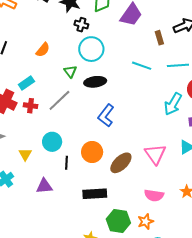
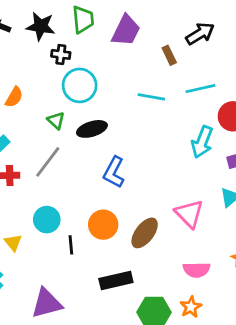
purple triangle: (44, 186) -> (47, 303), moved, size x1.4

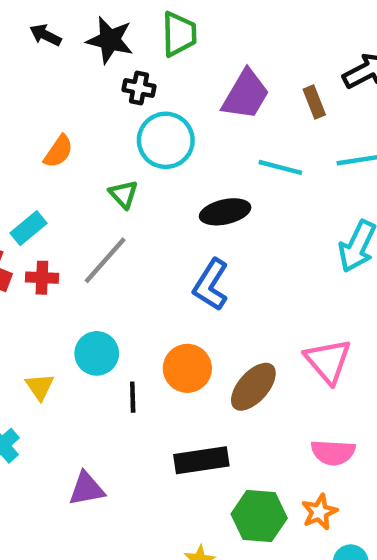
purple trapezoid: (126, 30) -> (246, 95), moved
black ellipse: (92, 129) -> (225, 212), moved
purple triangle: (47, 303) -> (87, 489), size x0.7

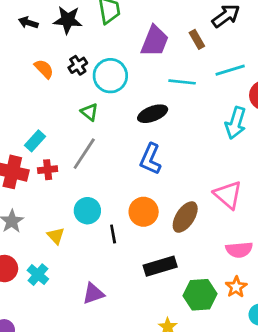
black cross: (139, 88) -> (78, 65), moved, turned -36
orange semicircle: (58, 151) -> (44, 69), moved, turned -70

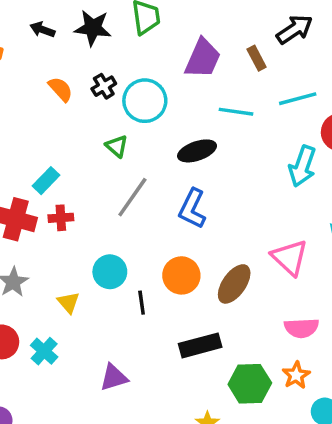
gray line: (84, 154) -> (132, 197), moved

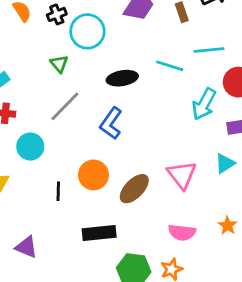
cyan line: (236, 112) -> (170, 66), moved
cyan circle: (110, 272) -> (30, 147), moved
purple triangle: (114, 378) -> (26, 247), turned 30

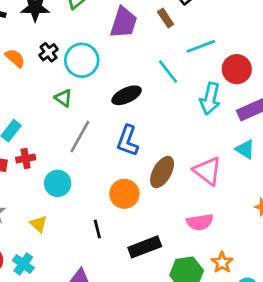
cyan line: (170, 66) -> (168, 71), turned 50
cyan triangle: (225, 164) -> (245, 149), turned -40
brown ellipse: (134, 189) -> (162, 172), moved
black line: (58, 191) -> (97, 229), moved
pink semicircle: (182, 232) -> (200, 222), moved

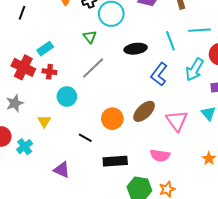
blue L-shape: (128, 141) -> (159, 74), moved
black line: (97, 229) -> (85, 138), turned -64

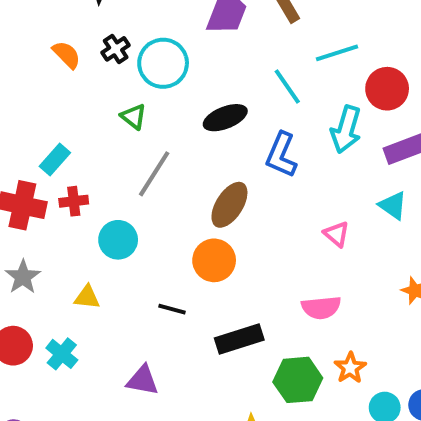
brown ellipse: (144, 111) -> (229, 205), moved
yellow triangle: (44, 121) -> (87, 297), turned -40
pink triangle: (177, 121) -> (336, 234), size x0.6

